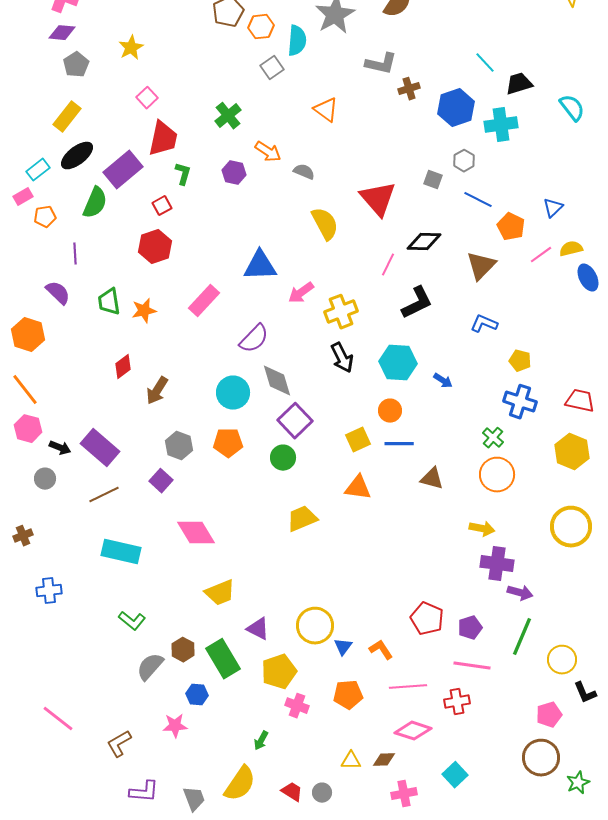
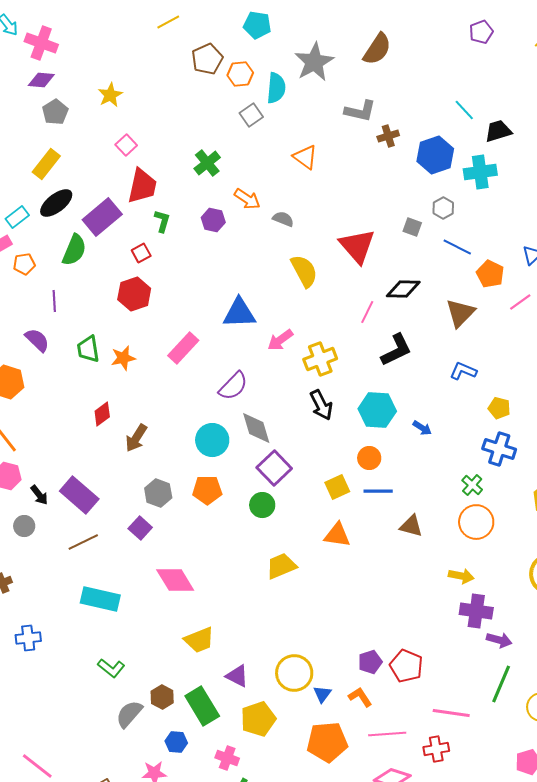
black arrow: (60, 448) -> (39, 495), turned 30
purple pentagon: (470, 628) -> (370, 662), moved
orange pentagon: (348, 695) -> (327, 742), size x1.4
pink cross: (297, 706) -> (227, 758), moved

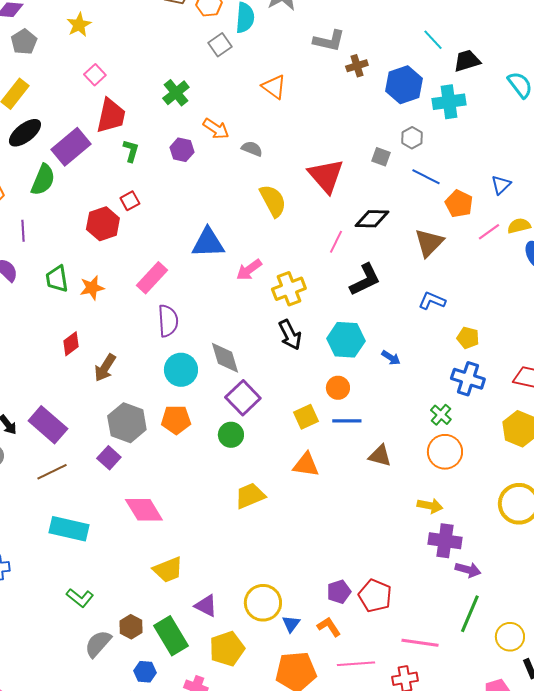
red square: (141, 253) -> (130, 201), moved
purple semicircle: (233, 386) -> (168, 321), moved, turned -48
gray hexagon: (158, 493) -> (127, 423), size x1.4

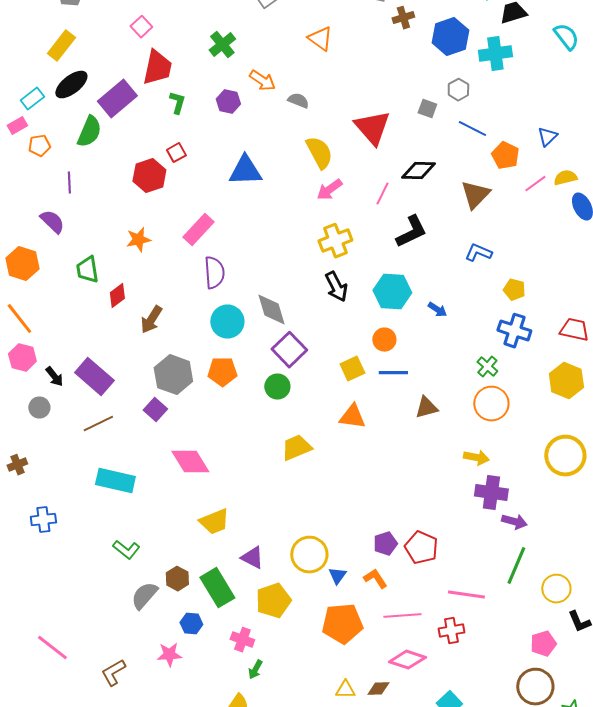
blue triangle: (208, 243) -> (245, 171), moved
pink arrow: (249, 270) -> (329, 190), moved
green trapezoid: (57, 279) -> (87, 270), moved
brown triangle: (380, 456) -> (426, 408), turned -30

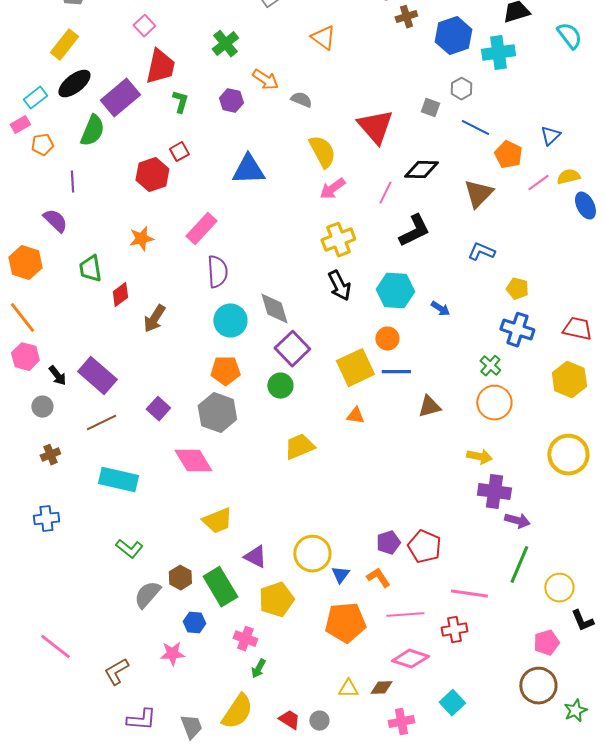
yellow square: (352, 369) -> (355, 368), size x1.5
gray hexagon: (173, 375) -> (217, 413), moved
orange triangle: (352, 417) -> (355, 416), size x0.7
brown cross: (17, 465) -> (50, 455), moved

